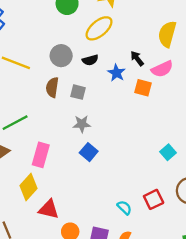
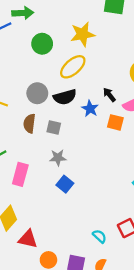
black semicircle: (90, 60) -> (65, 97), size x1.5
pink rectangle: (41, 155) -> (20, 174), moved

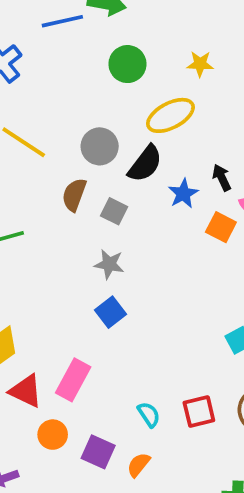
yellow star: (83, 34) -> (200, 64), size x0.6
black semicircle: (65, 97) -> (145, 164), turned -50
pink rectangle: (20, 174) -> (73, 380), moved

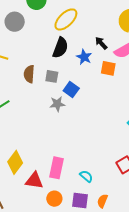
gray circle: (100, 146) -> (15, 22), moved
blue square: (111, 312) -> (71, 90), moved
cyan semicircle: (149, 415) -> (86, 176), moved

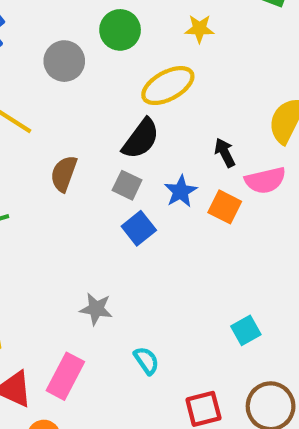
blue star: (84, 57) -> (181, 191), moved
gray square: (52, 76) -> (127, 185), moved
gray star: (57, 104) -> (96, 309), moved
cyan semicircle: (86, 176) -> (146, 361), moved

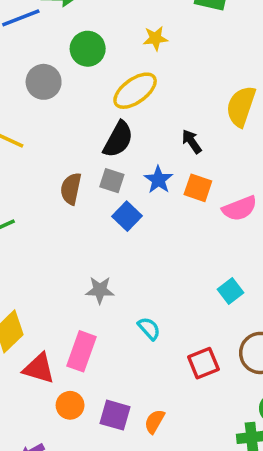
brown semicircle: (64, 174) -> (71, 189), moved
pink semicircle: (265, 180) -> (240, 208), moved

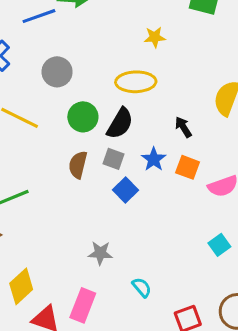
green circle: (88, 49) -> (83, 117), moved
yellow ellipse: (135, 91) -> (136, 82), turned 33
cyan square: (231, 291) -> (219, 245), moved

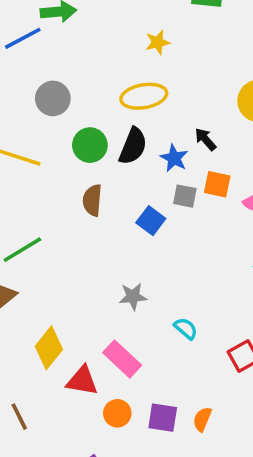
gray square: (113, 159) -> (185, 196), moved
blue star: (154, 159) -> (174, 158), moved
pink rectangle: (83, 305) -> (122, 359), turned -60

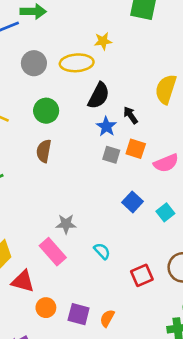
yellow ellipse: (144, 96) -> (77, 63), moved
gray circle: (53, 98) -> (34, 63), moved
black semicircle: (133, 146) -> (99, 96), moved
blue square: (151, 221) -> (133, 202), moved
pink rectangle: (122, 359) -> (53, 252), moved

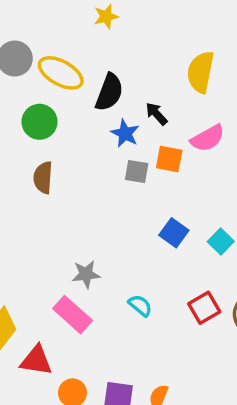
yellow ellipse: (77, 63) -> (61, 73), moved, turned 40
pink semicircle: (166, 163) -> (208, 138), moved
red square: (142, 275) -> (204, 308), moved

